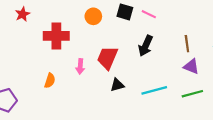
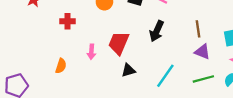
red cross: (56, 36) -> (67, 21), size x0.6
cyan line: (154, 90) -> (165, 76), turned -40

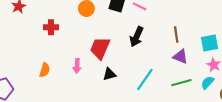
pink arrow: (91, 52) -> (77, 66), moved

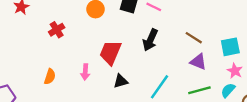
red cross: (51, 27) -> (57, 30), turned -32
brown line: (176, 35) -> (194, 38), turned -49

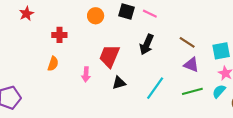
red cross: (57, 30) -> (59, 35), turned 32
orange semicircle: (50, 77) -> (53, 64), moved

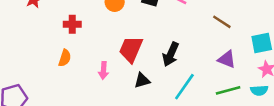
brown line: (187, 42) -> (222, 22), moved
black arrow: (147, 44) -> (171, 54), moved
cyan semicircle: (219, 91) -> (259, 90), turned -136

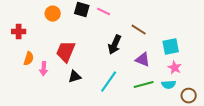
black arrow: (171, 54) -> (115, 45), moved
orange semicircle: (65, 58) -> (29, 59), moved

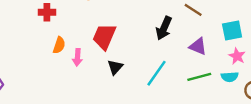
black triangle: (75, 77) -> (115, 67), turned -32

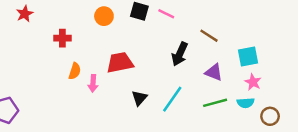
red trapezoid: (104, 37) -> (120, 63), turned 56
black triangle: (115, 67) -> (139, 98), moved

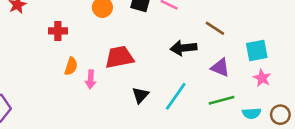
black arrow: (180, 54) -> (184, 48), turned 60
cyan semicircle: (246, 103) -> (252, 113), moved

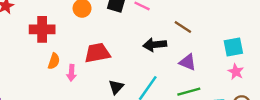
red cross: (58, 31) -> (42, 29), size x1.5
cyan square: (257, 51) -> (233, 47), moved
pink star: (262, 78) -> (236, 72), moved

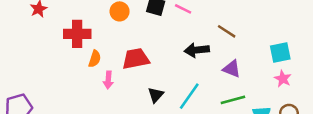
orange semicircle: (54, 61) -> (95, 59), moved

